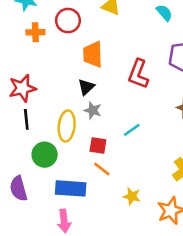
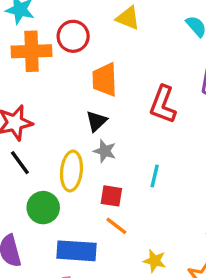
orange cross: (35, 32) -> (32, 51), size x1.6
black line: (26, 119) -> (20, 163), turned -30
cyan line: (132, 130) -> (155, 176), turned -42

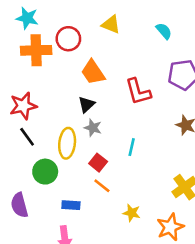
orange trapezoid: (105, 80) -> (93, 72), turned -32
red L-shape: (163, 104) -> (138, 92), turned -36
red square: (111, 196) -> (98, 163), turned 30
blue rectangle: (76, 251) -> (71, 205), size x0.6

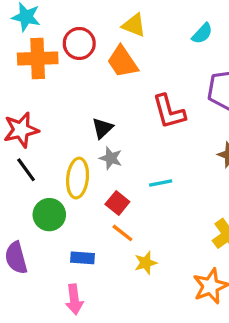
cyan semicircle: (164, 31) -> (202, 33), turned 84
orange trapezoid: (93, 72) -> (122, 62), moved
cyan line: (132, 147) -> (161, 183), turned 66
yellow star: (132, 213) -> (146, 263), moved, turned -30

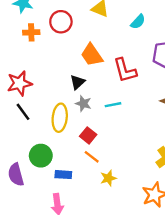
cyan semicircle: (202, 33) -> (138, 22), moved
orange cross: (38, 58) -> (31, 32), size x0.6
orange trapezoid: (122, 62) -> (92, 55), moved
cyan line: (161, 183) -> (113, 105), moved
green circle: (49, 215) -> (41, 156), moved

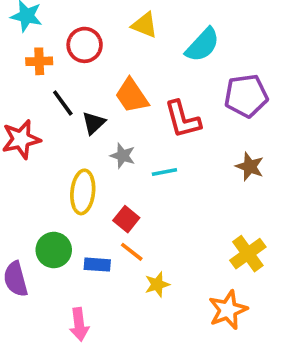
cyan semicircle: (138, 22) -> (203, 45), size x1.5
black triangle: (77, 82) -> (94, 123), moved
gray star: (83, 103) -> (123, 156), moved
black line: (23, 112) -> (63, 103), moved
blue rectangle: (63, 175) -> (97, 265), moved

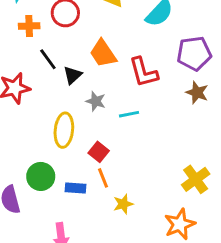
brown star: (250, 167) -> (197, 93), moved
orange line: (132, 252) -> (103, 178), turned 30

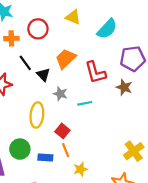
orange trapezoid: (103, 53) -> (66, 59), turned 80
black triangle: (73, 75) -> (43, 75), turned -32
brown star: (197, 93) -> (124, 87), moved

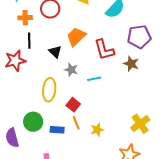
black line: (25, 63) -> (29, 41), moved, turned 35
yellow star: (80, 169) -> (97, 130), moved

